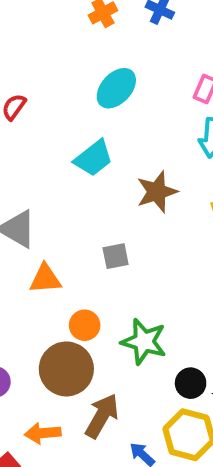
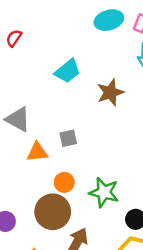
cyan ellipse: (116, 88) -> (109, 20), moved, turned 32
gray square: (116, 256) -> (68, 138), moved

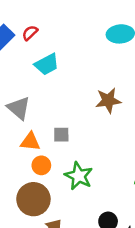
cyan trapezoid: (68, 71) -> (47, 64), moved
orange circle: (64, 182) -> (41, 165), moved
green star: (104, 192) -> (79, 176), moved

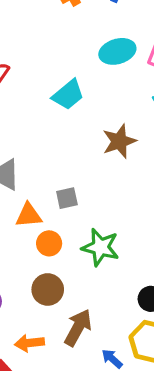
cyan trapezoid: (47, 64) -> (68, 95), moved
brown circle: (33, 199) -> (48, 289), size x0.7

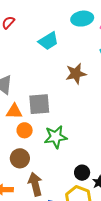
gray square: (67, 198) -> (39, 104), size x1.6
green star: (100, 247) -> (56, 137), turned -30
brown arrow: (78, 328) -> (35, 184), turned -50

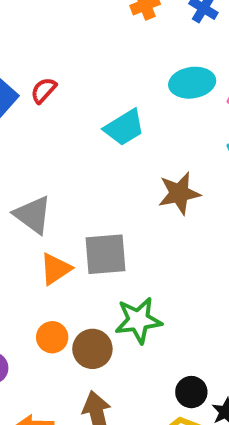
orange triangle: (14, 111) -> (55, 269), turned -36
orange circle: (25, 130) -> (52, 337), moved
brown circle: (20, 158) -> (92, 349), moved

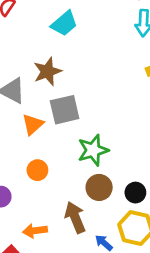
brown star: (179, 193) -> (47, 71), moved
brown circle: (92, 349) -> (99, 187), moved

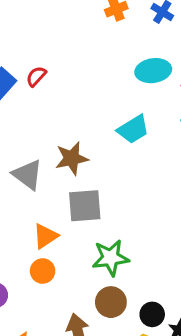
cyan trapezoid: (64, 24) -> (133, 129), moved
orange triangle: (33, 124) -> (45, 236), moved

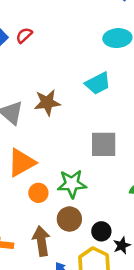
gray square: (85, 206) -> (104, 144), moved
orange triangle: (45, 236) -> (22, 163), size x1.4
orange circle: (43, 271) -> (38, 193), moved

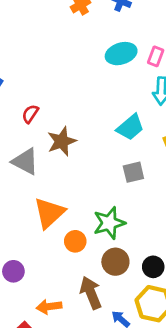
red semicircle: (24, 35) -> (30, 114), moved
cyan trapezoid: (98, 83) -> (130, 127), moved
gray square: (104, 144) -> (133, 172), size x0.7

